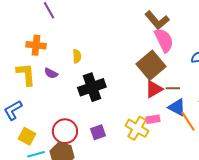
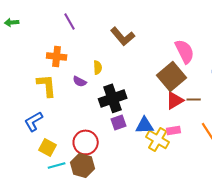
brown L-shape: (157, 20) -> (123, 36), moved
purple semicircle: (51, 73) -> (80, 81), moved
blue triangle: (177, 107) -> (145, 125), moved, turned -30
purple square: (98, 132) -> (119, 122), moved

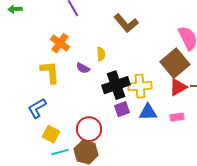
orange cross: (57, 56) -> (60, 43), turned 30
yellow cross: (158, 139) -> (140, 86), moved, turned -35

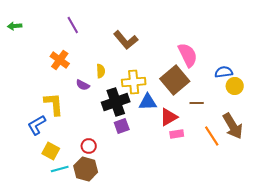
yellow L-shape: (50, 72) -> (54, 104), moved
yellow cross: (140, 86) -> (134, 82), moved
red triangle: (178, 87) -> (169, 117), moved
blue triangle: (148, 112) -> (148, 102), moved
red circle: (89, 129) -> (89, 146), size x0.6

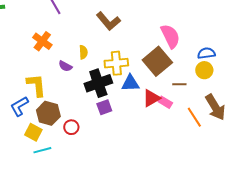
yellow circle: (235, 86) -> (204, 70), moved
pink rectangle: (177, 134) -> (165, 102), moved, turned 40
brown hexagon: (86, 169) -> (48, 113), moved

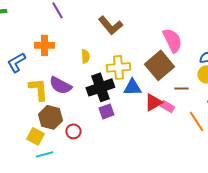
orange cross: (42, 41) -> (44, 45), turned -36
purple semicircle: (65, 66) -> (60, 85), moved, size x1.6
blue L-shape: (19, 106) -> (16, 62), moved

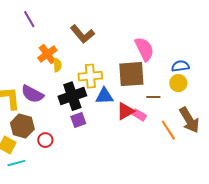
orange cross: (44, 45) -> (47, 54), moved, turned -36
brown square: (159, 65) -> (131, 74), turned 36

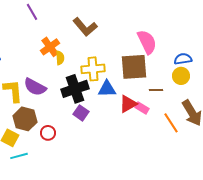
purple square: (78, 120) -> (81, 113), turned -35

